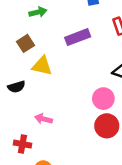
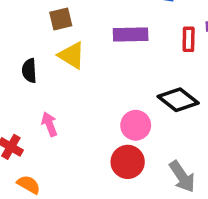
black semicircle: (16, 87) -> (29, 71), turned 84
pink arrow: (43, 119) -> (49, 124), turned 35

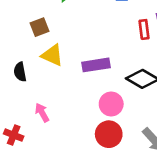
purple rectangle: (131, 34) -> (96, 65), moved

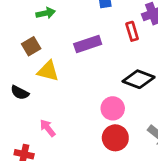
purple rectangle: (96, 65) -> (88, 44), moved
black semicircle: (20, 72) -> (20, 93), turned -42

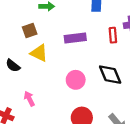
black diamond: (139, 79) -> (110, 75), turned 35
pink circle: (113, 108) -> (76, 80), moved

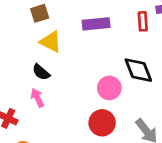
black semicircle: (13, 66) -> (41, 72), moved
pink circle: (76, 80) -> (109, 88), moved

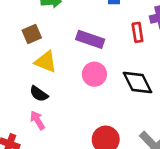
purple rectangle: (96, 24) -> (90, 39), turned 30
pink circle: (109, 88) -> (94, 74), moved

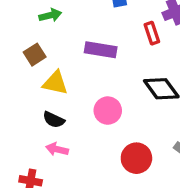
pink circle: (94, 74) -> (108, 111), moved
pink arrow: (37, 120) -> (57, 149), turned -36

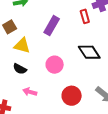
purple rectangle: (101, 50) -> (52, 26), turned -72
pink arrow: (57, 149) -> (30, 92), moved

